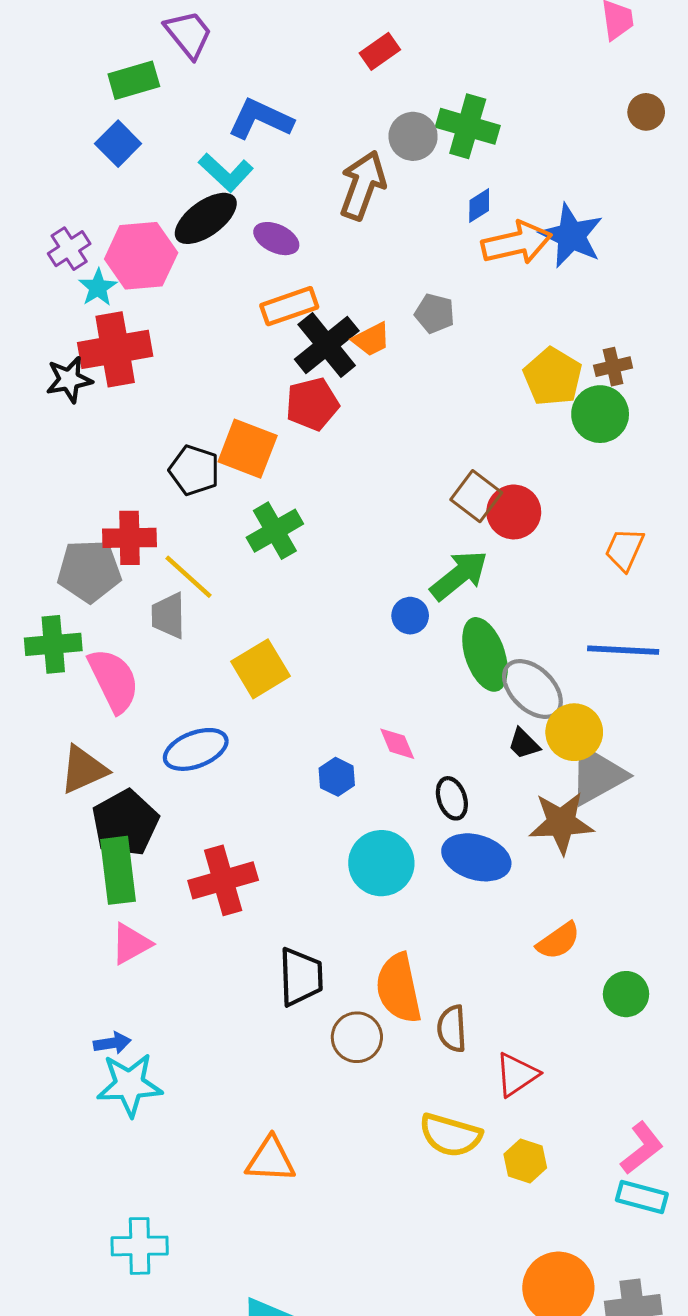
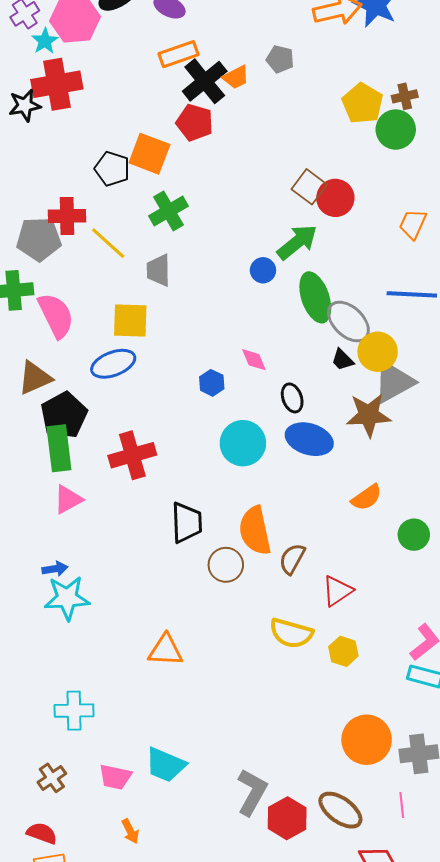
red pentagon: (312, 404) -> (195, 122), turned 30
gray trapezoid: (168, 616) -> (158, 270), moved
yellow square: (260, 669) -> (130, 321), moved, turned 33
brown semicircle: (452, 1029) -> (292, 559), turned 32

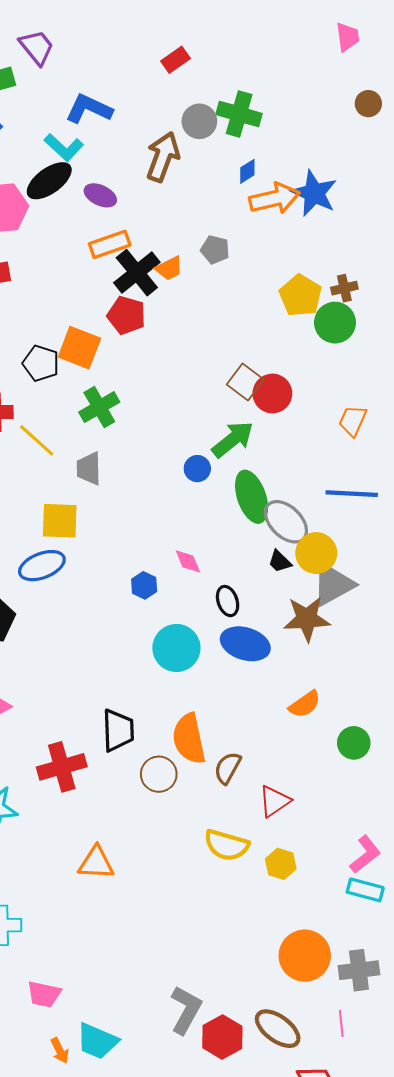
red cross: (132, 455) -> (62, 767), moved
cyan trapezoid: (165, 765) -> (97, 1041), moved

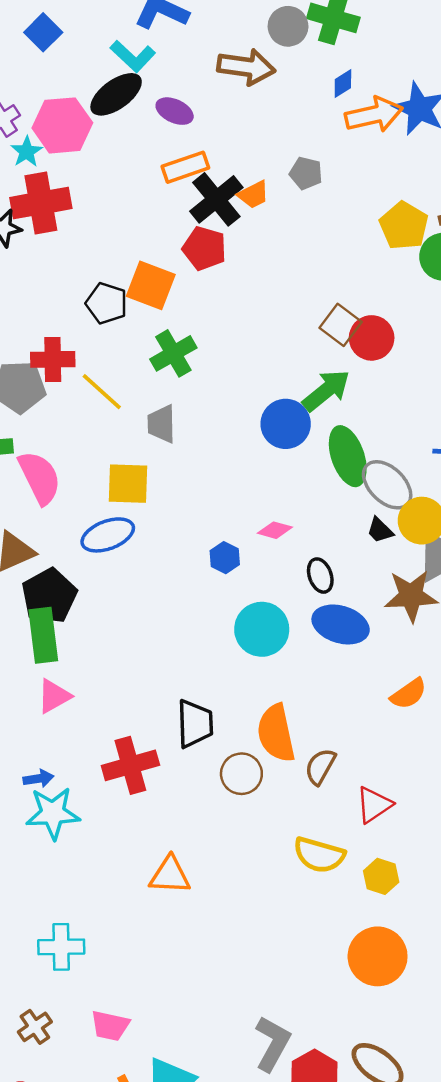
brown arrow: (163, 157) -> (246, 67), turned 78
blue circle: (197, 469) -> (286, 424), size x1.6
pink diamond: (188, 561) -> (275, 530), turned -52
orange circle: (305, 956) -> (378, 956), moved

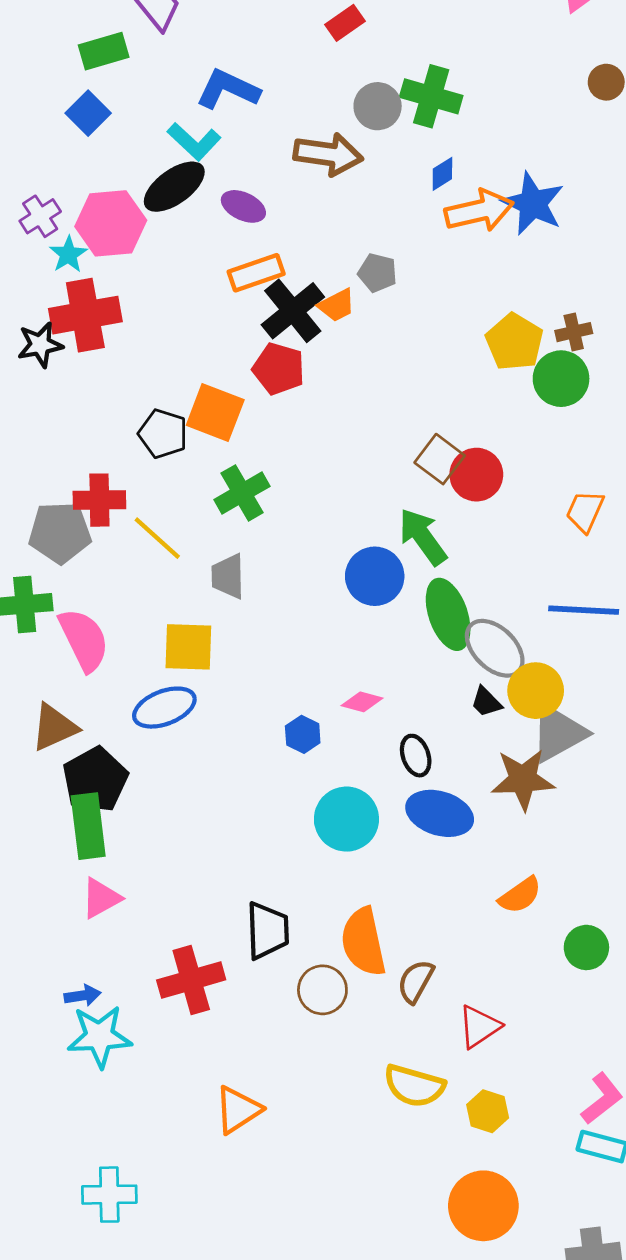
gray pentagon: (306, 173) -> (378, 273), moved
green arrow: (326, 390) -> (423, 537), turned -87
orange triangle: (170, 875) -> (238, 1110), turned -36

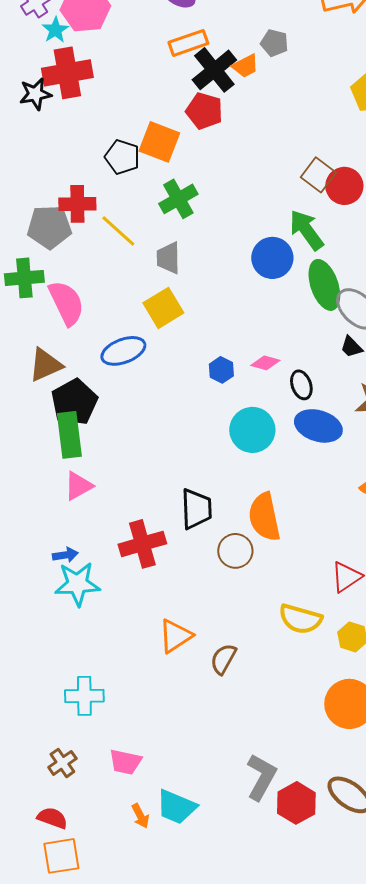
yellow square: (188, 647) -> (163, 308), moved, turned -33
pink diamond: (362, 702) -> (265, 363), moved
brown semicircle: (416, 981) -> (223, 659), moved

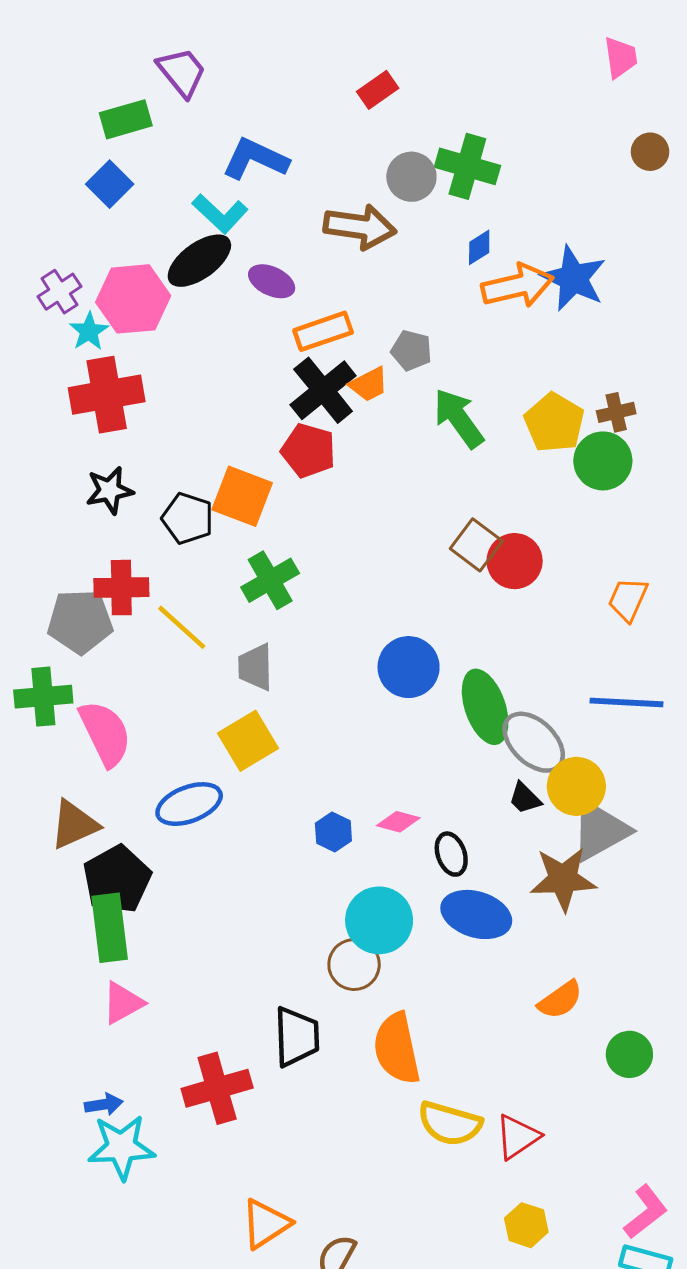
orange rectangle: (188, 43) -> (323, 331), moved
black star: (35, 94) -> (110, 490), moved
green arrow: (306, 230) -> (459, 418), moved
brown circle: (235, 551) -> (354, 965), moved
yellow semicircle: (300, 619) -> (450, 1124), moved

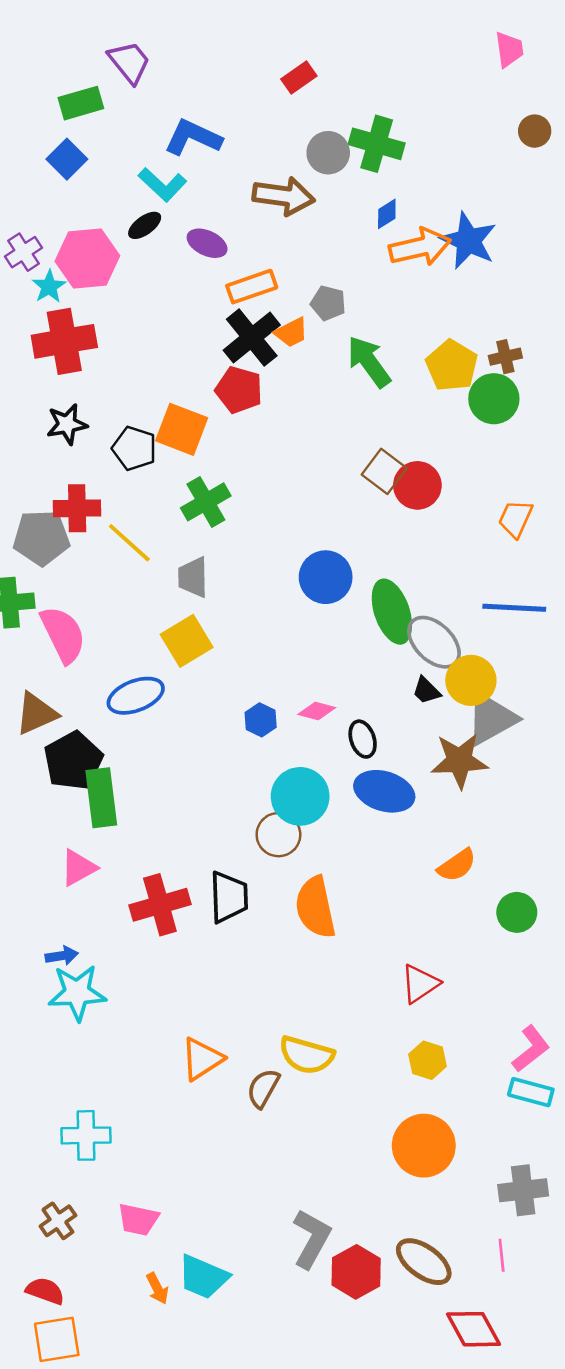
black ellipse: (199, 261) -> (145, 225), size x0.6
green rectangle: (110, 928) -> (101, 798), moved
red cross: (217, 1088) -> (160, 905), moved
yellow semicircle: (450, 1124) -> (307, 1055), moved

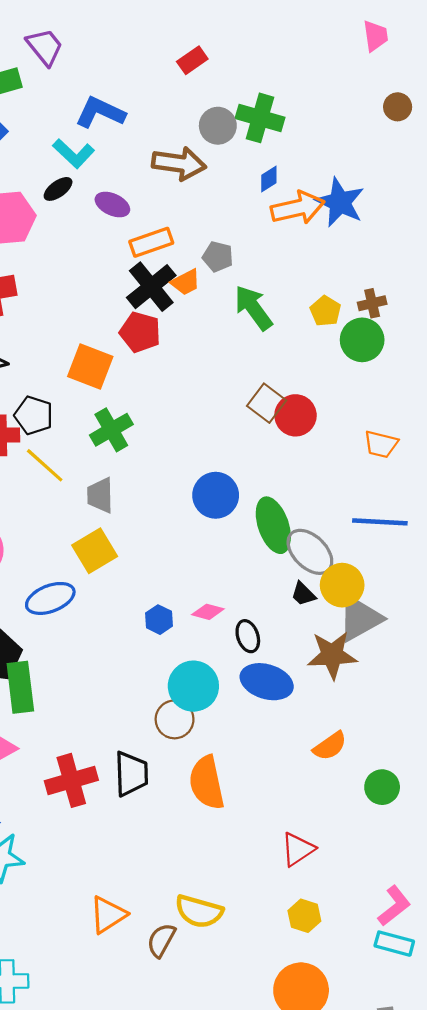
yellow pentagon: (452, 366) -> (325, 311), size x0.7
black pentagon: (134, 448) -> (34, 415), moved
orange trapezoid: (516, 519) -> (381, 444), turned -100

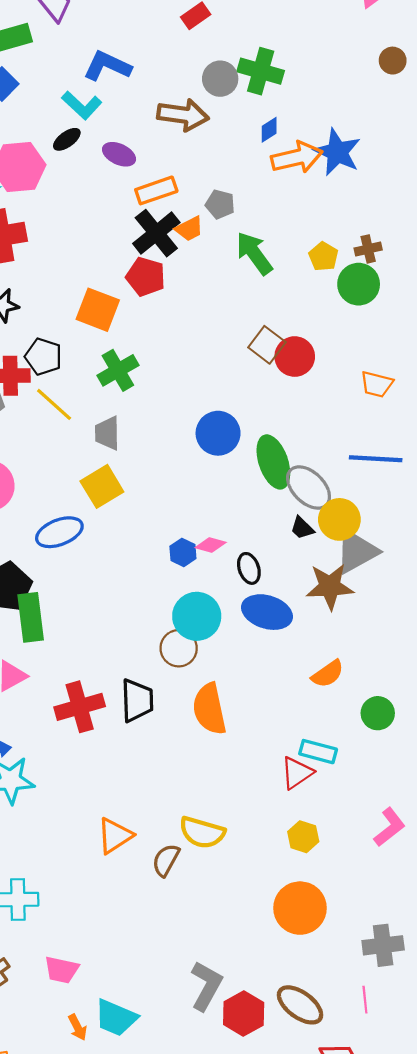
blue hexagon: (159, 620) -> (183, 552), moved
cyan rectangle: (394, 944) -> (318, 752), moved

